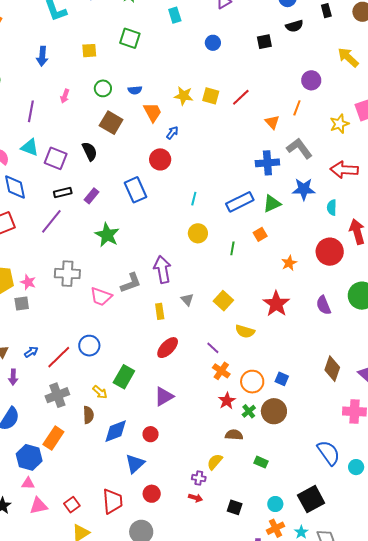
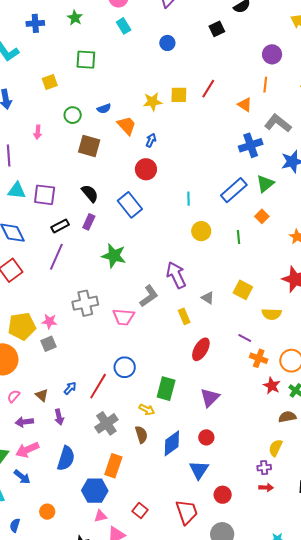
black semicircle: (90, 151) -> (90, 193), moved
red square: (72, 505) -> (140, 511), moved

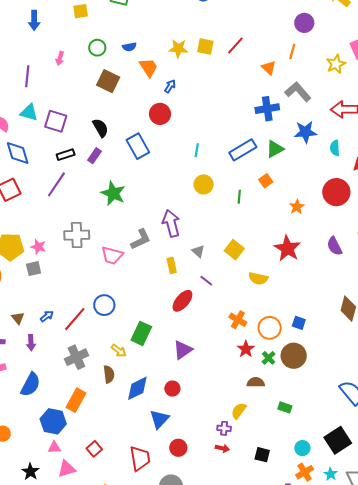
purple line: (245, 338) -> (206, 281), moved

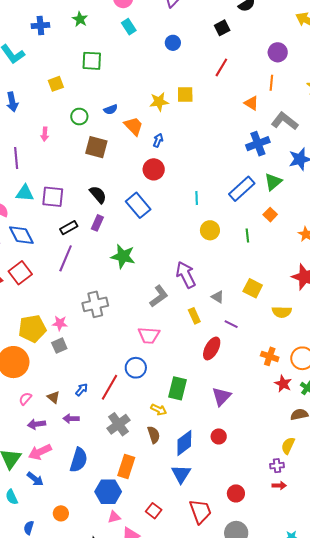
red line: (235, 46) -> (221, 67), moved
pink trapezoid: (112, 255) -> (149, 335), moved
purple arrow: (31, 343) -> (71, 419), turned 105
blue triangle: (159, 419) -> (181, 474), moved

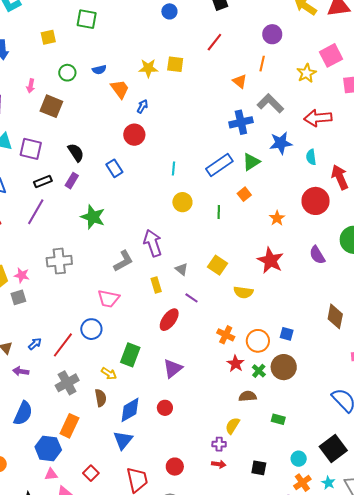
brown square: (96, 147) -> (51, 106), moved
blue rectangle: (138, 205) -> (114, 168), size x0.7

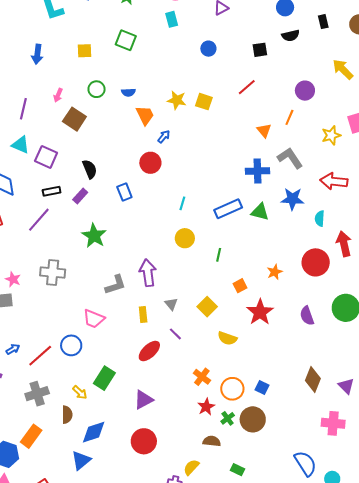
green triangle: (251, 162) -> (260, 212), turned 36
orange square: (244, 194) -> (240, 286), moved
red circle: (165, 408) -> (144, 441), moved, size x1.6

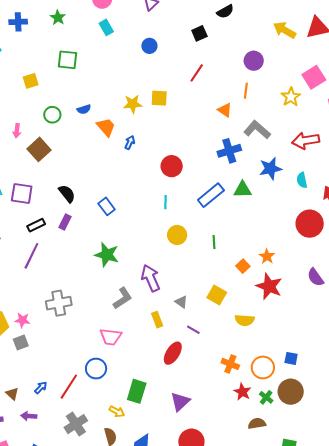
brown square: (74, 119) -> (39, 149), turned 30
red circle: (150, 163) -> (172, 166), moved
green star: (94, 236) -> (107, 255), moved
orange star: (275, 272) -> (267, 256), moved

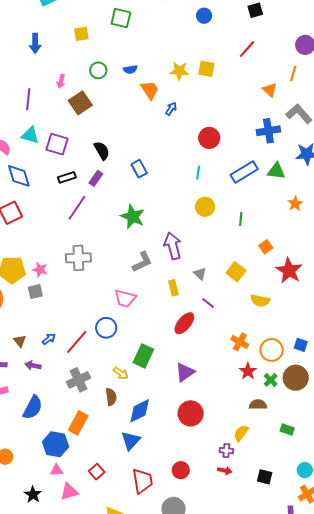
purple line: (31, 256) -> (77, 208), moved
orange star: (267, 256) -> (295, 204), moved

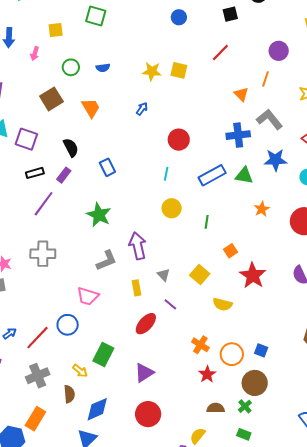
pink arrow: (61, 81) -> (35, 54), moved
orange trapezoid: (150, 90) -> (91, 108), moved
green cross: (271, 380) -> (245, 406), moved

